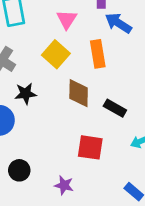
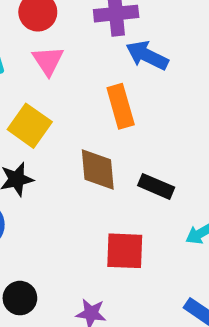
pink triangle: (67, 19) -> (48, 61), moved
yellow square: (56, 54) -> (30, 126), moved

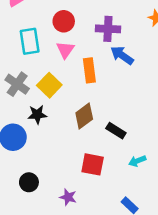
orange rectangle: (121, 106) -> (89, 70), moved
brown diamond: (98, 170) -> (84, 116), turned 50

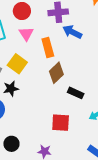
brown diamond: (84, 116) -> (56, 73), moved

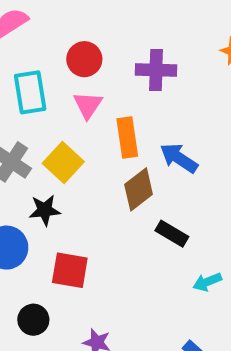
blue arrow: (72, 32) -> (179, 158), moved
red square: (61, 123) -> (70, 270), moved

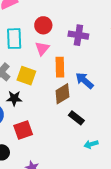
yellow square: (63, 163) -> (26, 76), turned -30
red square: (70, 270) -> (23, 130), turned -36

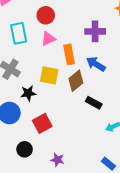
purple cross: (78, 35) -> (95, 31), moved
pink triangle: (42, 48) -> (48, 39), turned 35
yellow square: (26, 76) -> (49, 75), moved

